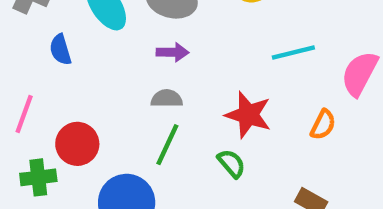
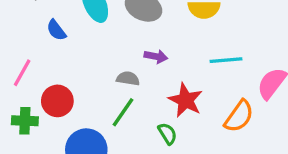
blue semicircle: (60, 50) -> (56, 30), turned -30
purple arrow: (173, 52) -> (156, 56), moved
orange semicircle: (323, 125) -> (239, 116), size x1.5

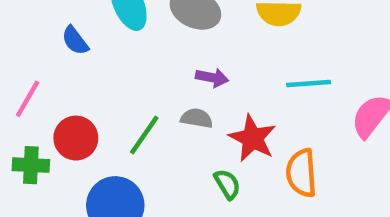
gray semicircle: (128, 79) -> (197, 118), moved
green line: (123, 112) -> (144, 135), moved
orange semicircle: (239, 116) -> (301, 173), moved, turned 140

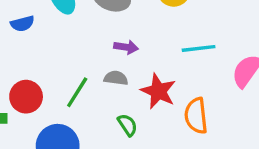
blue semicircle: (75, 41) -> (22, 24), turned -65
green semicircle: (227, 184) -> (128, 125), moved

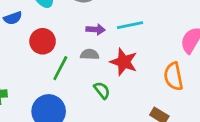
cyan line: (199, 48) -> (130, 25), moved
red circle: (26, 97) -> (43, 41), moved
orange semicircle: (196, 116) -> (174, 76), moved

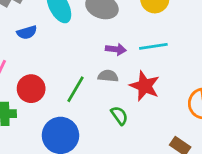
red circle: (43, 41) -> (31, 89), moved

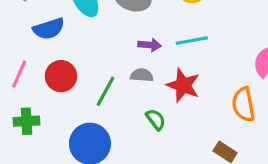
blue semicircle: (27, 32) -> (49, 29), size x1.4
red circle: (31, 89) -> (61, 76), moved

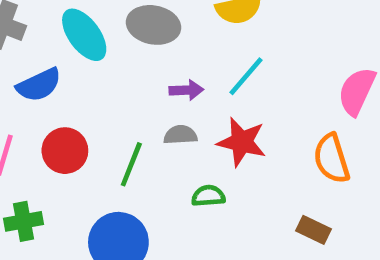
cyan line: (192, 41) -> (246, 76), turned -32
green semicircle: (156, 119) -> (208, 196), turned -50

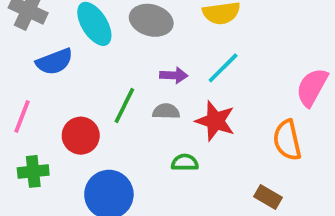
red circle: (65, 151) -> (81, 136), moved
green line: (131, 164) -> (124, 105), moved

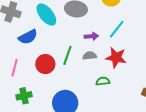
red circle: (81, 136) -> (45, 64), moved

